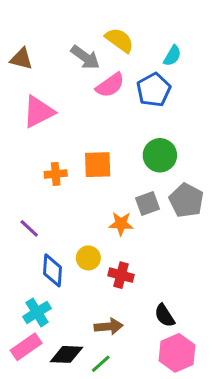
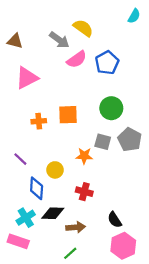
cyan semicircle: (172, 56) -> (134, 16), moved
gray square: (147, 204) -> (103, 142), turned 35
yellow circle: (88, 258) -> (55, 170), moved
pink rectangle: (26, 347) -> (18, 241), turned 54
black diamond: (67, 354) -> (53, 213), moved

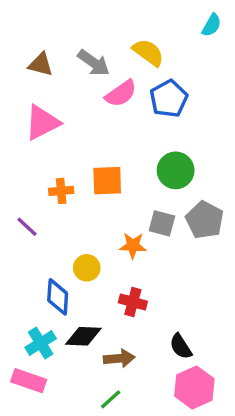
yellow semicircle: (83, 28) -> (148, 52), moved
brown triangle: (15, 41) -> (41, 64), moved
purple line: (20, 159) -> (27, 227), moved

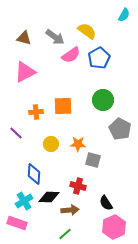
gray square: (162, 223) -> (93, 160), moved
yellow circle: (87, 268) -> (51, 144), moved
red cross: (133, 302) -> (78, 186), moved

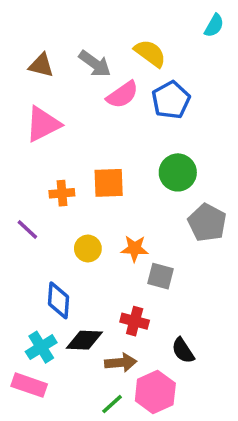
pink hexagon: (114, 227) -> (155, 392), moved

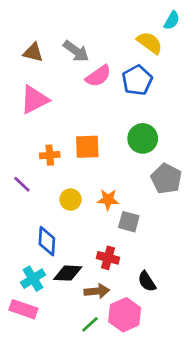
yellow semicircle: (150, 53) -> (150, 43), moved

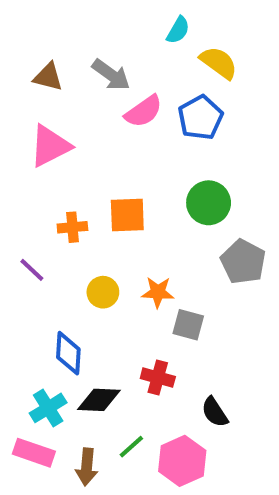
cyan semicircle: (172, 20) -> (178, 30), moved
brown arrow: (97, 291) -> (87, 467), moved, turned 100
green line: (90, 324) -> (131, 447), moved

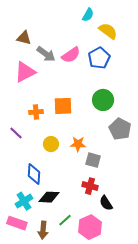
gray arrow: (111, 75) -> (46, 54), moved
red cross: (158, 378) -> (90, 186), moved

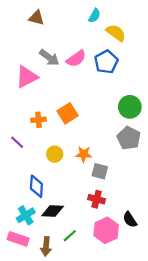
brown triangle: (24, 38) -> (36, 18), moved
green circle: (103, 100) -> (130, 107), moved
orange square: (63, 106) -> (68, 113), turned -30
black semicircle: (106, 203) -> (130, 220), moved
pink hexagon: (90, 227) -> (106, 230), moved

